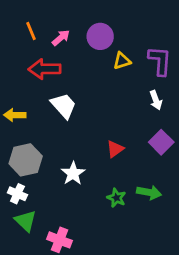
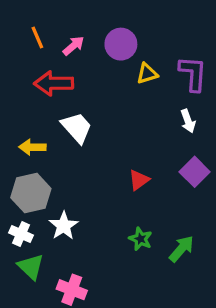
yellow arrow: (15, 115) -> (32, 147), moved
white star: (73, 173) -> (64, 226), moved
green arrow: (149, 192) -> (181, 249), moved, turned -60

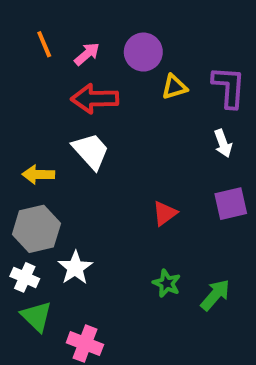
red arrow: (54, 83) -> (95, 99), moved
purple square: (195, 172) -> (231, 204), turned 32

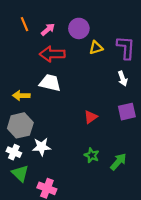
white trapezoid: (91, 151) -> (50, 83), turned -35
white star: (75, 268) -> (42, 147), turned 30

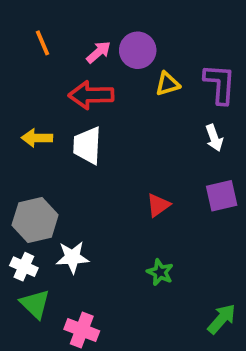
pink arrow: (48, 29) -> (99, 52), moved
white trapezoid: (50, 83) -> (87, 145), turned -100
yellow arrow: (21, 96) -> (37, 138), moved
green arrow: (118, 162) -> (222, 319), moved

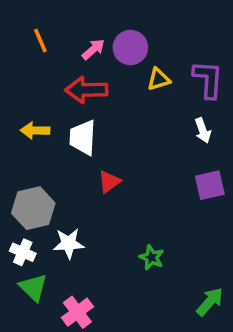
red triangle: (158, 205) -> (109, 182), moved
pink cross: (82, 330) -> (77, 312), turned 32

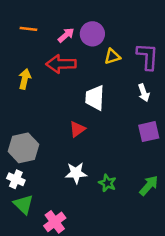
orange line: (40, 40) -> (28, 29), turned -60
yellow arrow: (35, 130) -> (25, 79), moved, turned 102
white trapezoid: (83, 138) -> (95, 98), moved
white star: (69, 243) -> (76, 173), moved
green arrow: (210, 302) -> (149, 186), moved

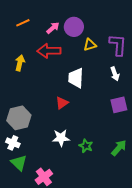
orange line: (28, 29) -> (23, 23), turned -32

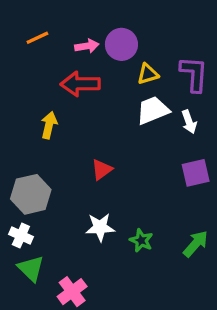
pink arrow: (53, 28) -> (87, 46), turned 32
yellow arrow: (20, 63) -> (49, 125), moved
white trapezoid: (76, 78) -> (153, 110), moved, turned 65

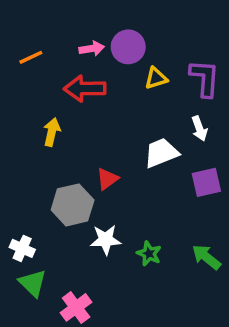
orange line: (37, 38) -> (31, 57), moved
white trapezoid: (153, 110) -> (161, 153), moved
gray hexagon: (31, 194) -> (73, 205), moved
green arrow: (196, 244) -> (206, 257), turned -92

